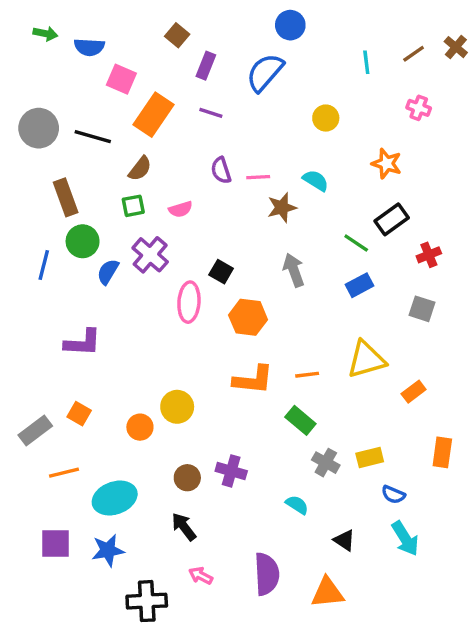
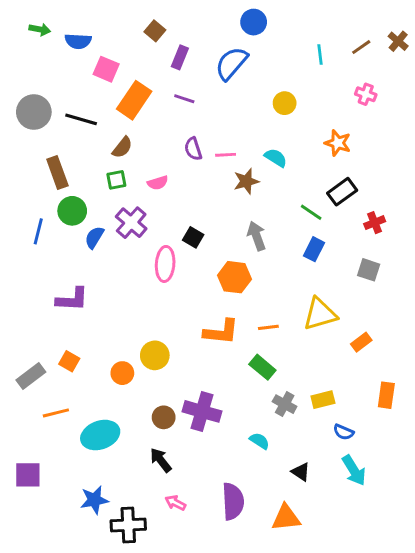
blue rectangle: (360, 285) -> (314, 249), turned -35
orange hexagon: (248, 317) -> (234, 277), moved
purple cross: (231, 471) -> (202, 411), size x1.4
purple square: (56, 544) -> (28, 475), moved
blue star: (108, 550) -> (94, 500), moved

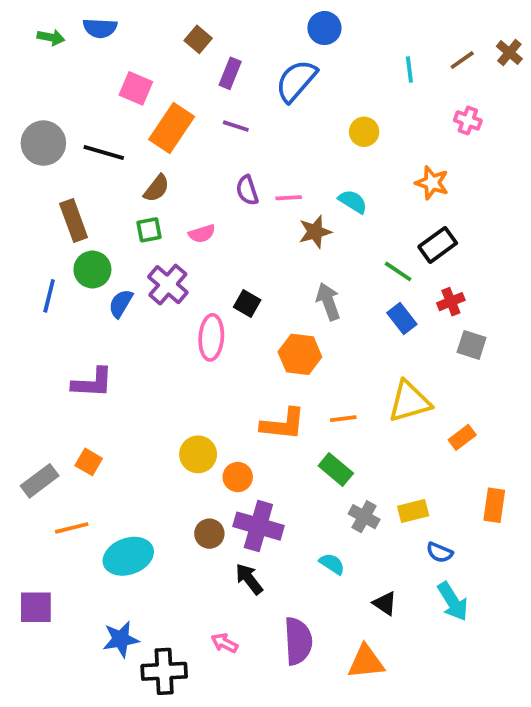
blue semicircle: (78, 41) -> (100, 28), moved
red cross: (375, 223) -> (451, 302), moved
blue rectangle: (314, 249) -> (402, 319), turned -65
orange circle: (122, 373) -> (238, 477), moved
black arrow: (161, 460) -> (249, 579), moved

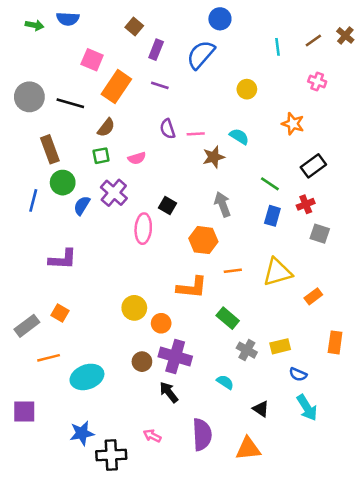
black rectangle: (438, 245) -> (313, 166), moved
blue rectangle: (402, 319) -> (272, 216), turned 54
orange line: (343, 419) -> (233, 271), moved

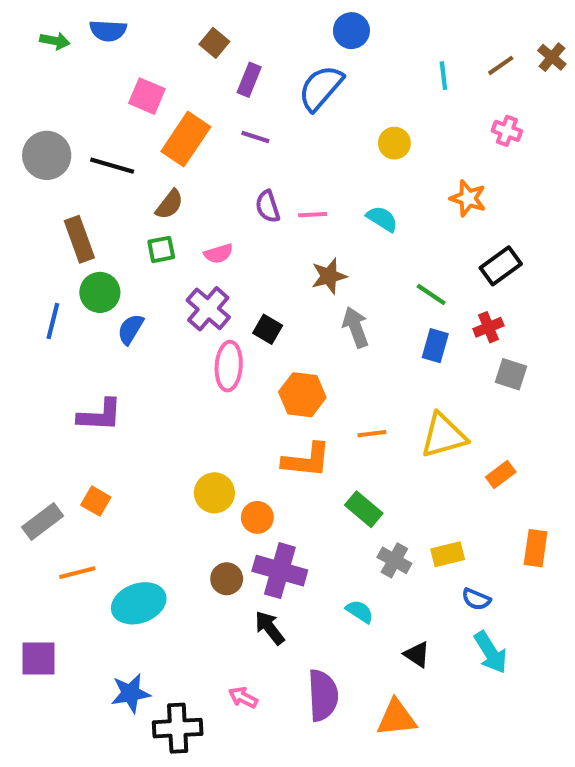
brown star: (214, 157) -> (329, 276), moved
purple cross: (114, 193) -> (208, 309), moved
orange hexagon: (203, 240) -> (302, 395), moved

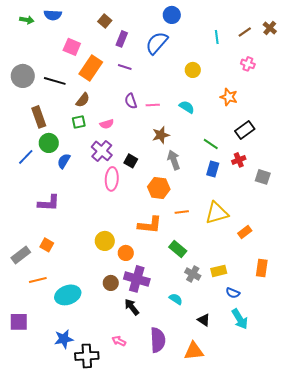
blue line: (53, 321) -> (26, 157), turned 30
gray square: (511, 374) -> (263, 177), moved
orange hexagon: (302, 395) -> (159, 188), moved

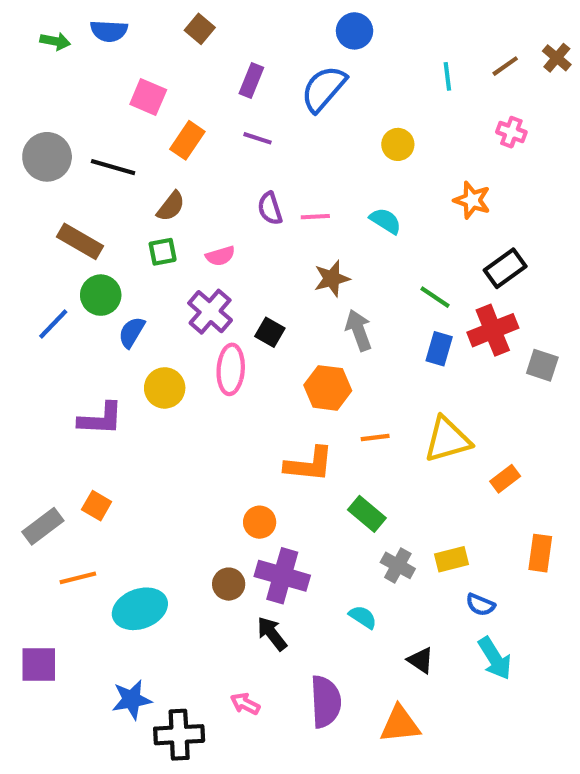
brown square: (105, 21) -> (200, 29), moved
orange rectangle: (91, 68) -> (187, 140), size x0.7
brown rectangle: (39, 117) -> (80, 241), turned -40
red cross: (239, 160) -> (493, 330), size x1.6
yellow circle: (105, 241) -> (165, 388), moved

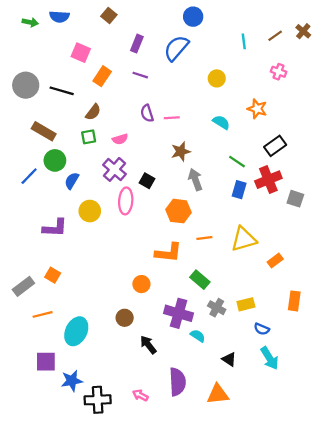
cyan semicircle: (385, 221) -> (221, 122), moved
purple cross: (282, 576) -> (179, 313), moved
cyan ellipse: (140, 609) -> (76, 331), turned -44
purple square: (39, 665) -> (46, 362), moved
pink arrow: (245, 704) -> (140, 395), moved

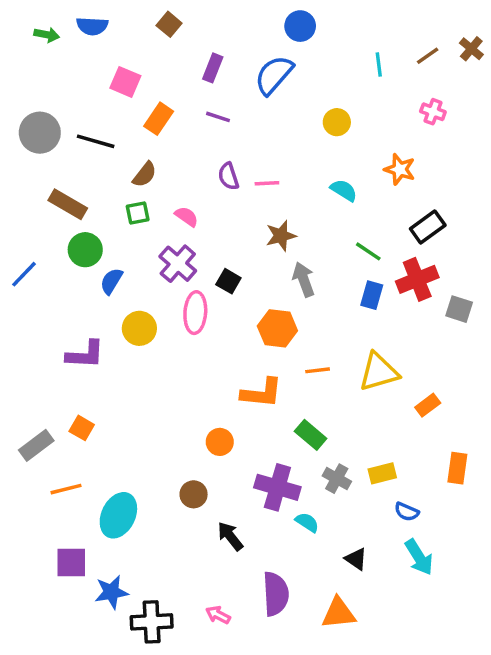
pink semicircle: (120, 139) -> (187, 216), turned -128
blue line: (29, 176) -> (24, 274), moved

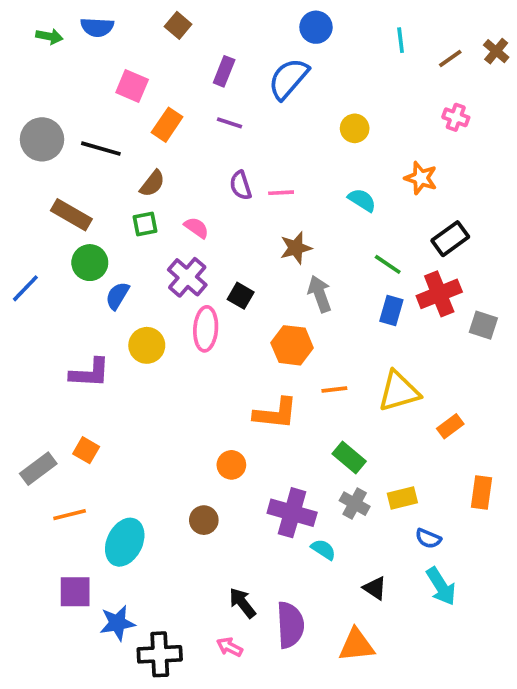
cyan line: (379, 64) -> (401, 40), moved
green rectangle: (311, 435) -> (349, 458), moved
black arrow: (230, 536) -> (242, 603), moved

